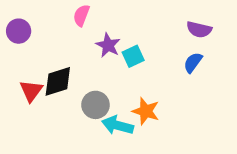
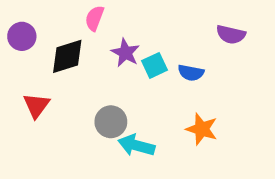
blue semicircle: (193, 62) -> (191, 73), moved, turned -115
black diamond: (58, 81) -> (67, 56), moved
orange star: (146, 111) -> (202, 129), moved

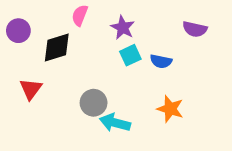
purple star: (125, 53) -> (123, 28), moved

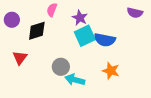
purple semicircle: (195, 29) -> (135, 13), moved
cyan square: (130, 55) -> (85, 36), size x1.5
blue semicircle: (161, 61) -> (105, 40), size x1.5

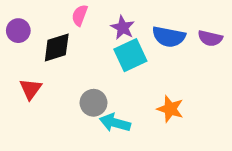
purple semicircle: (135, 13) -> (210, 38), moved
blue semicircle: (105, 40) -> (169, 37), moved

